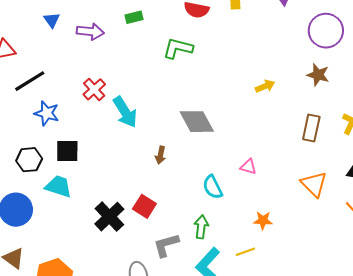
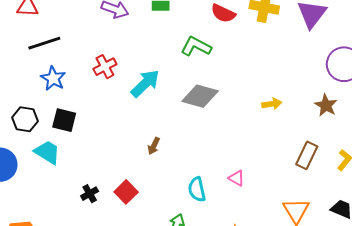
cyan arrow: (125, 112) -> (145, 83), moved, turned -116
gray diamond: (197, 122) -> (200, 96), moved, turned -60
black cross: (109, 217) -> (90, 194), size x0.6

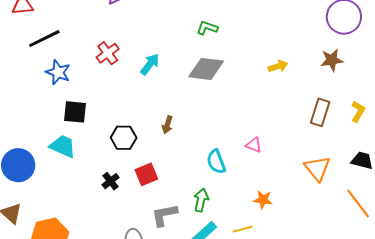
green L-shape: (196, 46) -> (207, 28), moved, size x0.7
cyan arrow: (145, 83) -> (150, 64), size x0.7
brown star: (326, 105) -> (332, 60), turned -30
black hexagon: (25, 119) -> (124, 138), moved
red square: (126, 192) -> (146, 174), turned 30

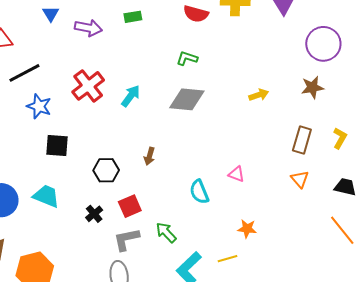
red cross: (108, 53) -> (88, 86), size x1.4
cyan trapezoid: (63, 146) -> (46, 196), moved
orange triangle: (317, 168) -> (300, 179), moved, size x0.7
green arrow: (201, 200) -> (166, 232), moved, turned -55
gray L-shape: (164, 215) -> (126, 239), moved

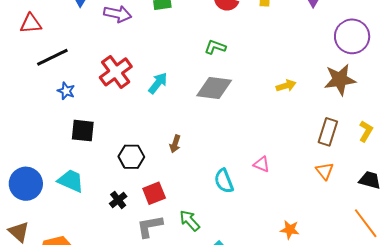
brown star: (312, 87) -> (340, 80), size x1.4
blue star: (39, 106) -> (66, 91), size x0.7
orange star: (247, 229) -> (290, 230), moved

